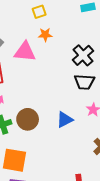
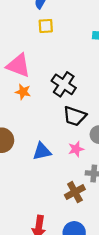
orange star: (45, 35) -> (23, 92), moved
black cross: (83, 55) -> (64, 84), moved, turned -30

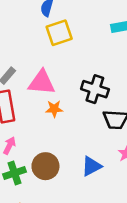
yellow square: (46, 26) -> (59, 33), size x1.5

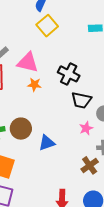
yellow square: (59, 33) -> (47, 26), turned -30
blue triangle: (91, 166) -> (47, 143), moved

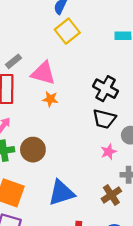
black cross: (69, 74) -> (106, 89), moved
blue triangle: (47, 143) -> (61, 193), moved, size x1.4

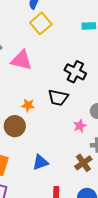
orange star: (50, 99) -> (28, 105), moved
black trapezoid: (104, 119) -> (58, 98), moved
blue triangle: (61, 193) -> (40, 162), size x0.7

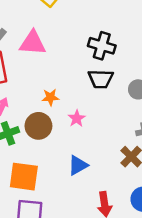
black trapezoid: (58, 98) -> (101, 79), moved
pink star: (80, 126) -> (77, 118), moved

